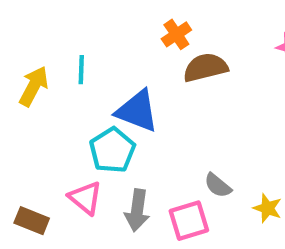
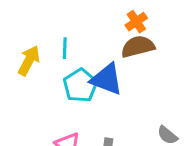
brown semicircle: (205, 68) -> (138, 47), moved
cyan pentagon: (112, 150) -> (80, 85), moved

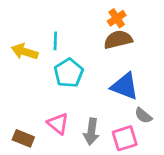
yellow arrow: (29, 61) -> (25, 52), turned -100
blue triangle: (107, 79) -> (125, 86), moved

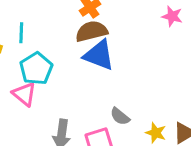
blue triangle: (125, 86) -> (99, 55), moved
pink triangle: (58, 124) -> (24, 94), moved

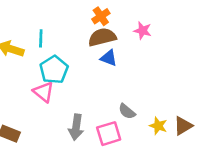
pink star: (172, 16) -> (143, 31), moved
blue triangle: (99, 55) -> (109, 58), size x0.6

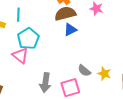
blue triangle: (109, 58) -> (70, 30), turned -48
yellow star: (158, 126) -> (104, 74), moved

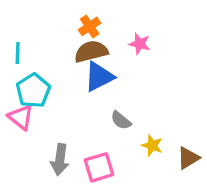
blue triangle: (70, 30) -> (99, 77), size x1.5
gray semicircle: (84, 71) -> (121, 120), moved

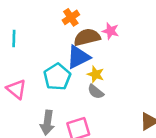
brown semicircle: (91, 51) -> (87, 37), moved
cyan pentagon: (33, 91) -> (57, 77), moved
yellow star: (152, 145) -> (96, 74), moved

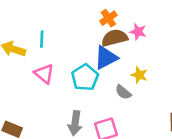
orange cross: (71, 17) -> (108, 18), moved
yellow star: (96, 74) -> (139, 75), moved
pink triangle: (16, 89) -> (44, 74), moved

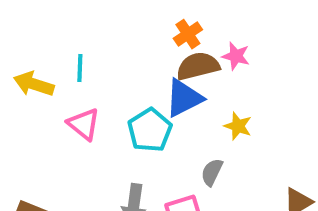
gray semicircle: (123, 92) -> (212, 172), moved, turned 77

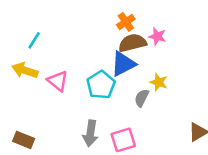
cyan line: (80, 68) -> (34, 40), moved, turned 30
yellow arrow: (34, 84) -> (25, 70), moved
gray semicircle: (212, 172) -> (142, 98), moved

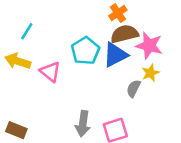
pink star: (157, 36) -> (149, 46), moved, size x1.5
yellow star: (159, 82) -> (150, 73), turned 30
cyan pentagon: (101, 85) -> (85, 51), moved

